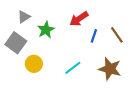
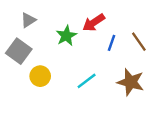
green star: (46, 30) -> (66, 36), moved

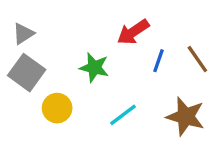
gray triangle: (28, 20) -> (23, 34), moved
green star: (66, 36) -> (94, 67), moved, turned -30

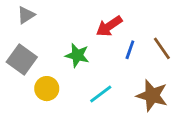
gray triangle: (23, 34) -> (26, 15), moved

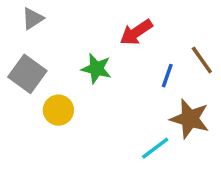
blue line: (130, 50) -> (167, 76), moved
cyan line: (101, 94) -> (155, 148), moved

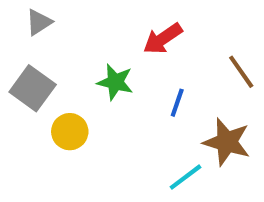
blue line: (167, 76) -> (177, 103), moved

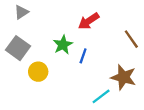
green star: (115, 82) -> (63, 45), turned 30
blue line: (177, 103) -> (83, 56), moved

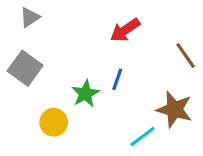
green star: (63, 45) -> (85, 94), moved
yellow circle: (38, 72) -> (54, 122), moved

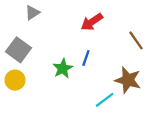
gray triangle: (30, 17) -> (32, 13), moved
yellow circle: (54, 122) -> (15, 80), moved

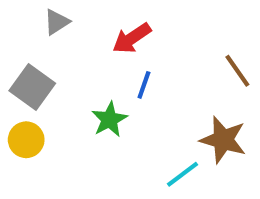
red arrow: (92, 22) -> (132, 38), moved
blue line: (86, 58) -> (144, 85), moved

